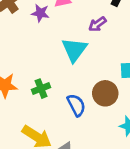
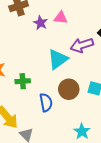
purple arrow: (97, 24) -> (82, 45), size x1.5
brown circle: (105, 93) -> (69, 89), moved

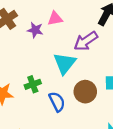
green cross: (23, 81) -> (33, 84), moved
blue semicircle: (46, 102) -> (57, 102), moved

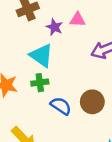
cyan triangle: (65, 63) -> (41, 55), moved, turned -45
blue semicircle: (57, 102) -> (61, 106), turned -42

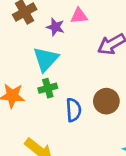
cyan triangle: (41, 55) -> (46, 59), turned 45
blue semicircle: (61, 106) -> (74, 110), turned 60

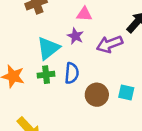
purple star: (55, 27) -> (75, 36), moved
blue semicircle: (74, 110) -> (72, 73), moved

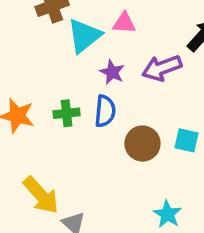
purple star: (75, 36) -> (112, 72), moved
cyan triangle: (48, 48) -> (84, 36), moved

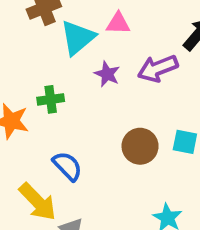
blue semicircle: (105, 111) -> (67, 166), moved, turned -48
green cross: (67, 113) -> (51, 99), moved

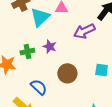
purple star: (107, 74) -> (50, 47), moved
brown circle: (140, 146) -> (67, 73), moved

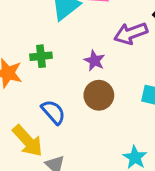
purple star: (50, 47) -> (94, 61), moved

